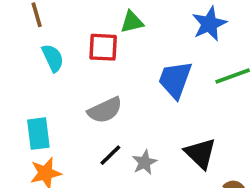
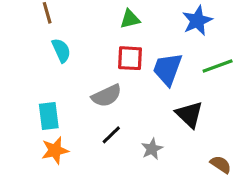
red square: (103, 47) -> (130, 58), moved
black triangle: (200, 153) -> (189, 114), moved
gray star: (145, 162) -> (152, 149), moved

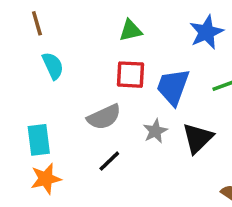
black triangle: (189, 114) -> (198, 138), turned 32
gray star: (152, 149) -> (155, 131), moved

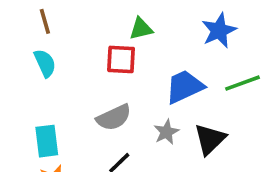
cyan semicircle: (53, 66) -> (45, 63), moved
red square: (131, 75) -> (121, 59), moved
blue trapezoid: (173, 87) -> (185, 87), turned 45

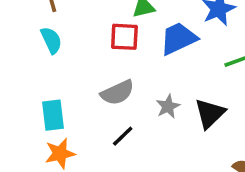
blue trapezoid: (185, 87) -> (178, 39), moved

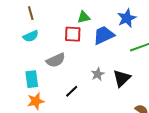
cyan semicircle: (51, 40) -> (31, 36), turned 91
gray semicircle: (117, 93) -> (56, 60), moved

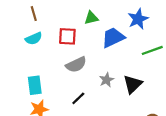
red square: (73, 34) -> (67, 36), moved
gray semicircle: (56, 60) -> (76, 65), moved

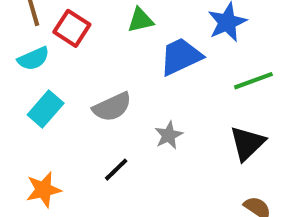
red square: (67, 36) -> (72, 28), moved, turned 30
black triangle: (133, 84) -> (247, 143), moved
cyan rectangle: (35, 85) -> (46, 109), moved, turned 48

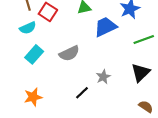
gray star: (169, 135) -> (103, 77), moved
black line: (116, 170) -> (82, 93), moved

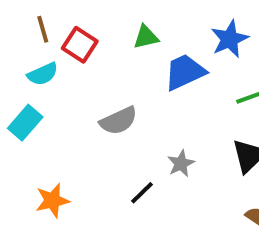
cyan rectangle: (34, 54) -> (25, 123), moved

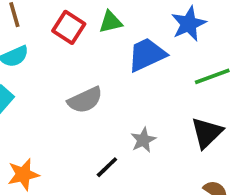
red square: (80, 45) -> (69, 27), moved

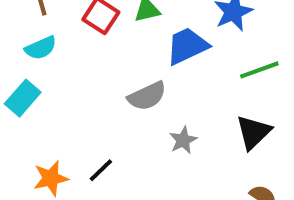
gray semicircle: (85, 100) -> (147, 96), moved
black line: (107, 167) -> (101, 170), moved

